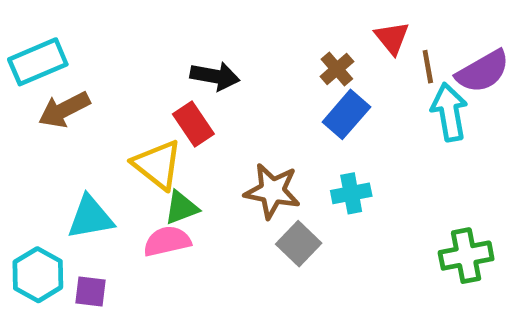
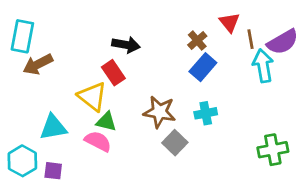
cyan rectangle: (38, 62) -> (22, 36), turned -56
green triangle: (181, 208) -> (106, 122), turned 35
pink semicircle: (167, 241) -> (98, 141), turned 40

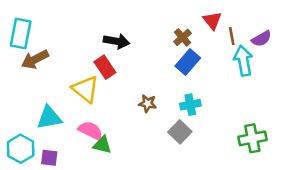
purple semicircle: (283, 42) -> (262, 39), size x0.7
brown star: (160, 112) -> (148, 103), size x0.6
green triangle: (106, 122) -> (102, 145), moved
gray square: (175, 143) -> (180, 132), moved

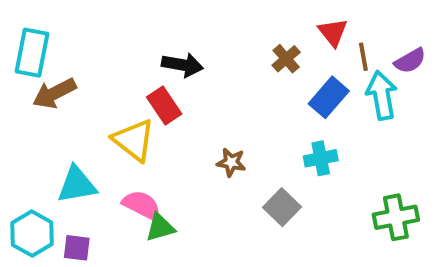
blue rectangle: (188, 62) -> (329, 97), moved
cyan cross: (190, 105) -> (321, 158), moved
green triangle: (102, 145) -> (160, 227), turned -30

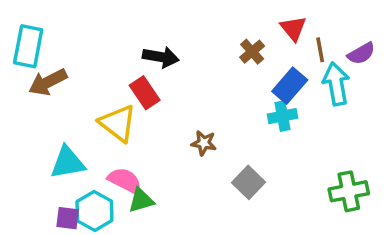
cyan cross: (321, 158) -> (283, 116), moved
cyan hexagon: (32, 234) -> (94, 211), moved

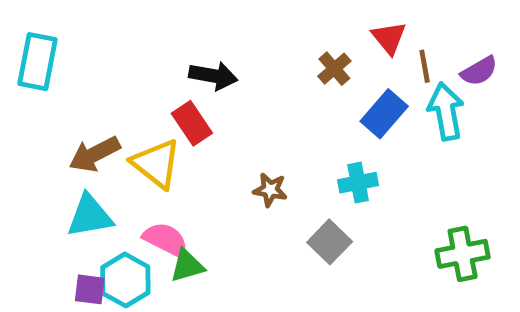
brown arrow: (48, 82) -> (95, 154), moved
cyan cross: (283, 116) -> (358, 183), moved

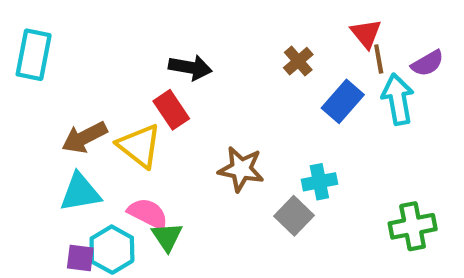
red triangle: (389, 38) -> (366, 34), moved
cyan cross: (358, 183) -> (319, 182), moved
brown star: (270, 190) -> (241, 169), size x1.5
green triangle: (187, 266) -> (167, 237), turned -48

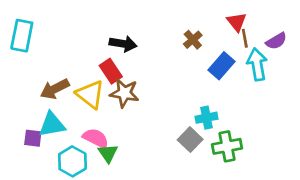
brown star: (241, 169) -> (124, 93), moved
green cross: (413, 226) -> (227, 146), moved
purple square: (80, 258) -> (33, 138), moved

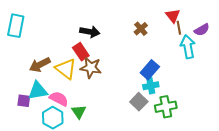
blue rectangle: (222, 66) -> (150, 70), moved
pink semicircle: (96, 138) -> (59, 99), moved

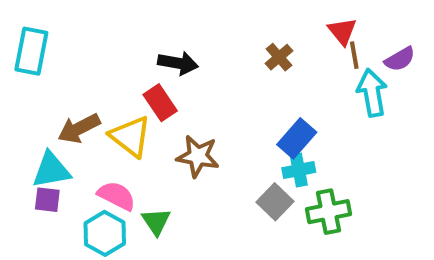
brown star: (91, 68) -> (198, 156), moved
cyan triangle: (38, 91) -> (51, 170), moved

